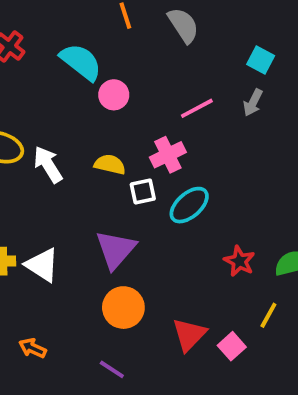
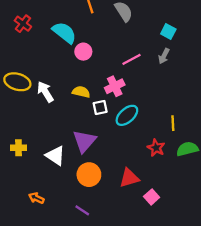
white triangle: (42, 265) -> (55, 156), moved
yellow line: (268, 315) -> (173, 123), moved, turned -32
red triangle: (189, 335) -> (129, 178), moved, turned 30

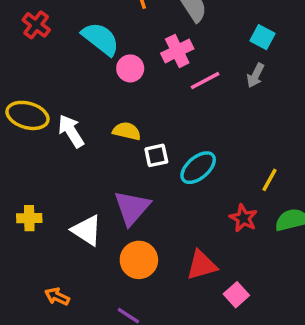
pink cross: (115, 86) -> (177, 51), moved
yellow line: (173, 123) -> (269, 180), turned 32

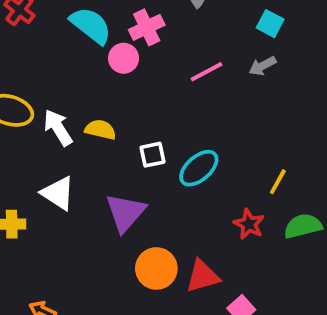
pink cross: (177, 51) -> (147, 27), moved
gray arrow: (256, 75) -> (262, 66), turned 35
yellow semicircle: (127, 131) -> (100, 130), moved
white triangle: (87, 230) -> (58, 193), moved
orange circle: (139, 260) -> (156, 268), moved

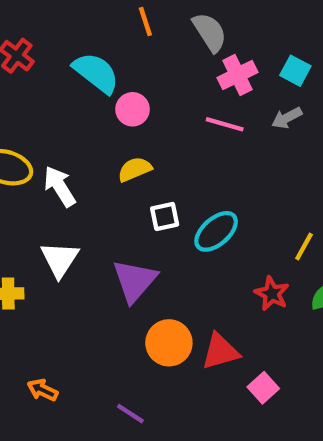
pink cross: (147, 27) -> (238, 75), moved
pink line: (206, 72) -> (225, 124), turned 44
yellow semicircle: (100, 130) -> (135, 169), moved, turned -36
white triangle: (58, 193) -> (60, 259), turned 30

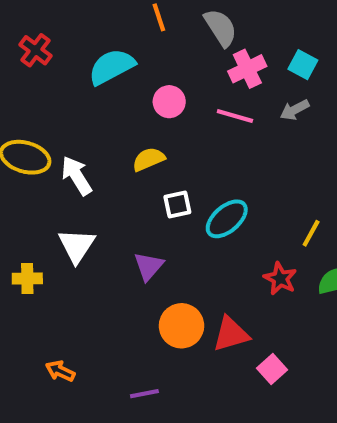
cyan semicircle: (96, 73) -> (112, 67), turned -66
pink circle: (133, 109) -> (169, 102), moved
purple triangle: (135, 281) -> (149, 266), size x0.7
purple line: (130, 414) -> (144, 394), turned -44

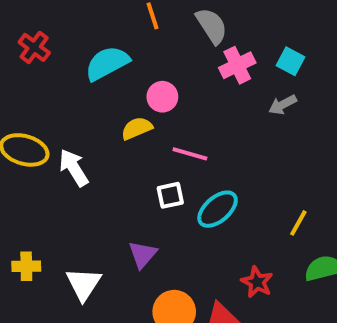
pink line: (235, 116) -> (190, 154), moved
yellow semicircle: (149, 159) -> (137, 128), moved
white triangle: (77, 246) -> (83, 284), moved
red star: (280, 278) -> (257, 282), moved

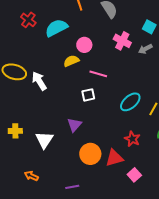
red cross: (34, 47) -> (28, 20), moved
pink cross: (237, 65) -> (122, 41), moved, turned -36
cyan ellipse: (218, 209) -> (130, 102), moved

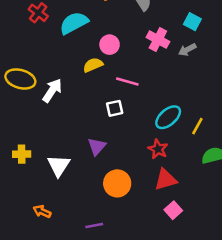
white arrow: (39, 81) -> (52, 90), turned 66
red star: (132, 139) -> (158, 149), moved
red triangle: (114, 158) -> (166, 180), moved

